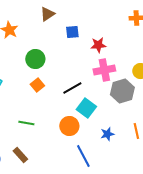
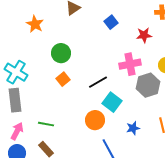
blue square: (72, 32) -> (111, 22), moved, turned -32
red star: (98, 45) -> (144, 35), moved
green line: (26, 123) -> (46, 124), moved

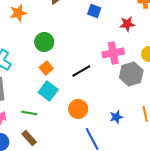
blue square: (111, 22) -> (94, 11), turned -32
orange star: (35, 24) -> (18, 13), turned 30
cyan square: (112, 102) -> (48, 91), moved

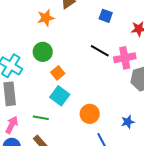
orange star: (18, 13) -> (46, 18), moved
green circle: (44, 42) -> (43, 52), moved
black line: (81, 71) -> (100, 51), moved, turned 60

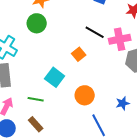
green circle: (43, 52) -> (37, 23), moved
orange square: (58, 73) -> (79, 54), moved

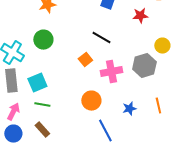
green circle: (37, 23) -> (43, 40), moved
pink cross: (120, 39) -> (111, 72), moved
cyan square: (55, 77) -> (37, 83), moved, turned 30

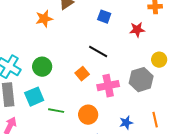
green circle: (43, 40) -> (42, 67), moved
green line: (42, 105) -> (56, 111), moved

